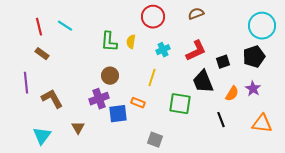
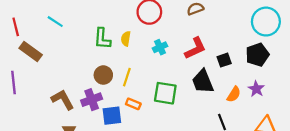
red line: (39, 27) -> (16, 27), moved
brown rectangle: (42, 54) -> (31, 51), size x1.5
yellow line: (152, 78) -> (127, 77), moved
brown L-shape: (52, 99) -> (63, 100), moved
green square: (180, 104) -> (165, 93), moved

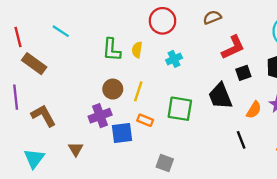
red L-shape: (195, 48) -> (233, 47), moved
brown L-shape: (63, 100) -> (43, 116), moved

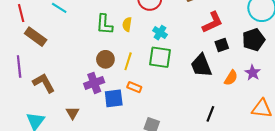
cyan cross: (174, 59) -> (160, 33), turned -32
green square: (180, 109) -> (160, 57), moved
black line: (241, 140) -> (210, 114), moved, turned 42

